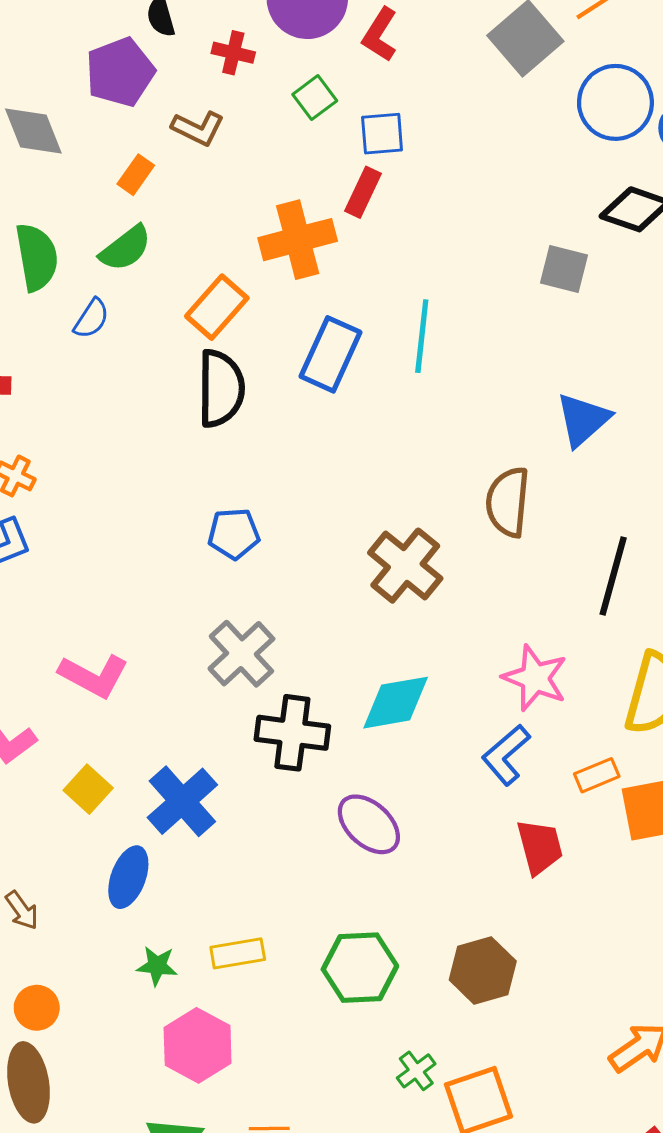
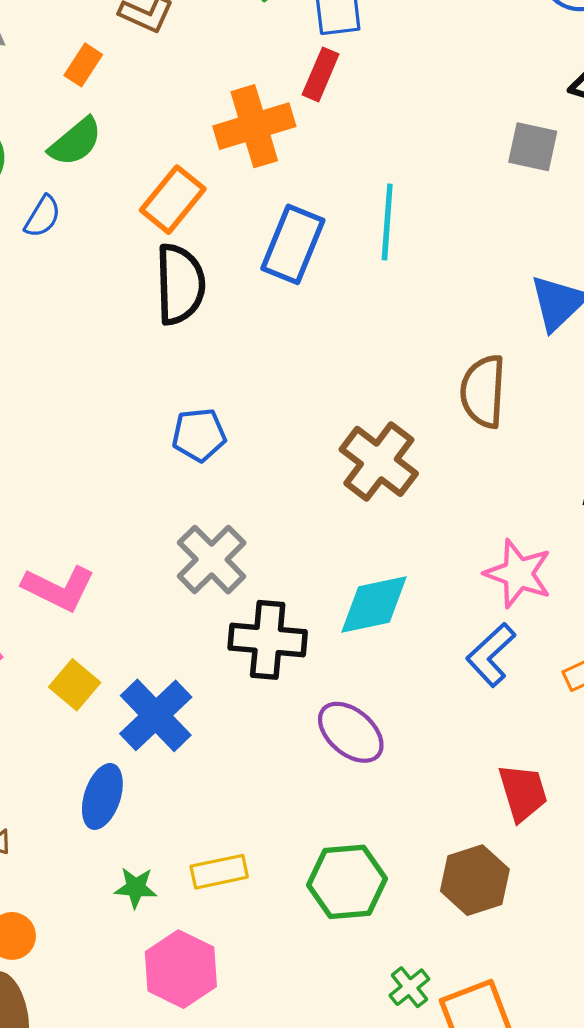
yellow square: (88, 789) -> (75, 685), moved
red trapezoid: (540, 847) -> (523, 793), moved

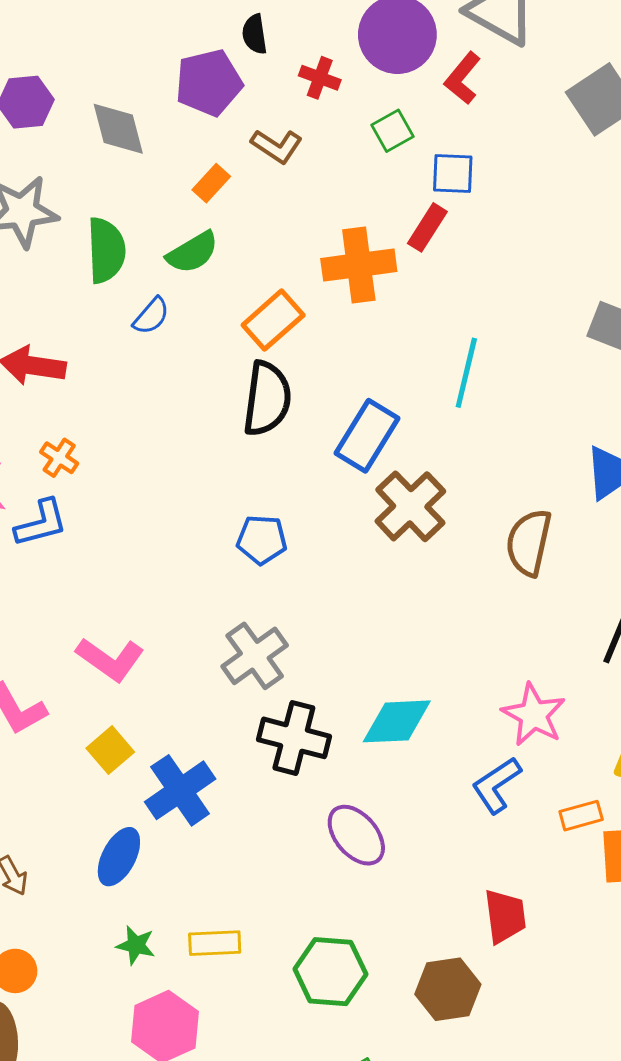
blue rectangle: (293, 244) -> (367, 436), moved
brown cross: (379, 461) -> (410, 506), moved

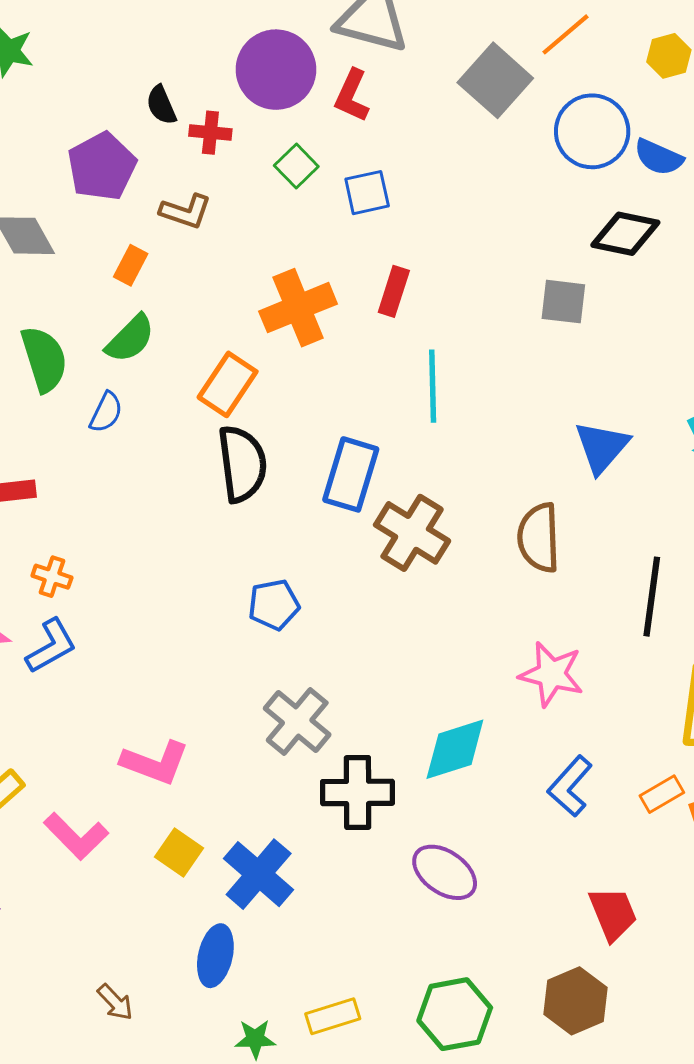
black semicircle: (255, 34) -> (161, 105), moved
red rectangle: (427, 227) -> (394, 291), moved
pink star: (534, 715) -> (551, 674), moved

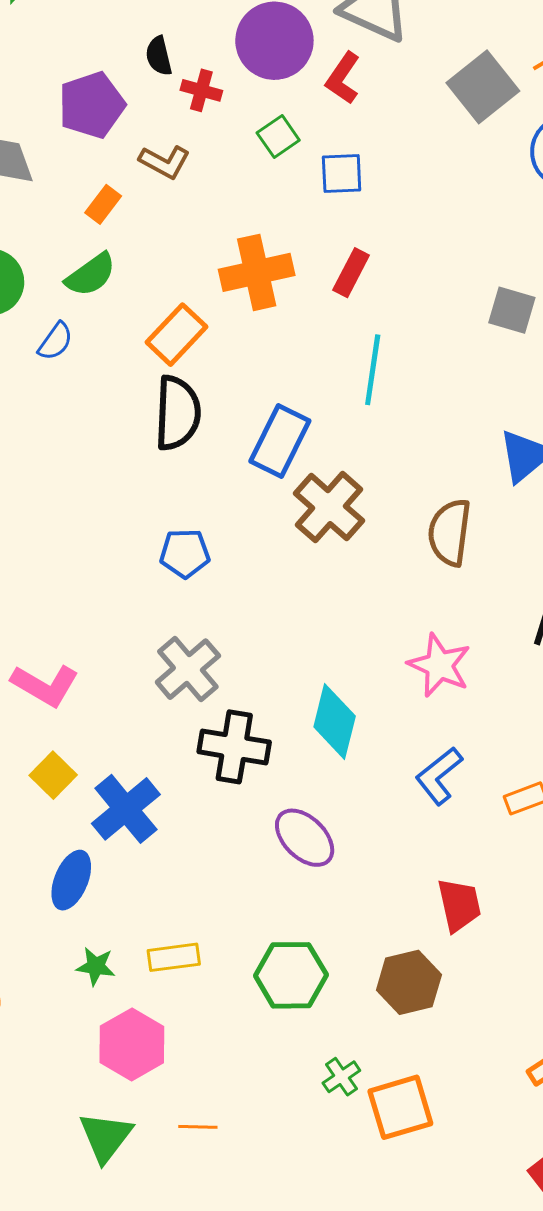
cyan diamond: (455, 749) -> (335, 721), turned -68

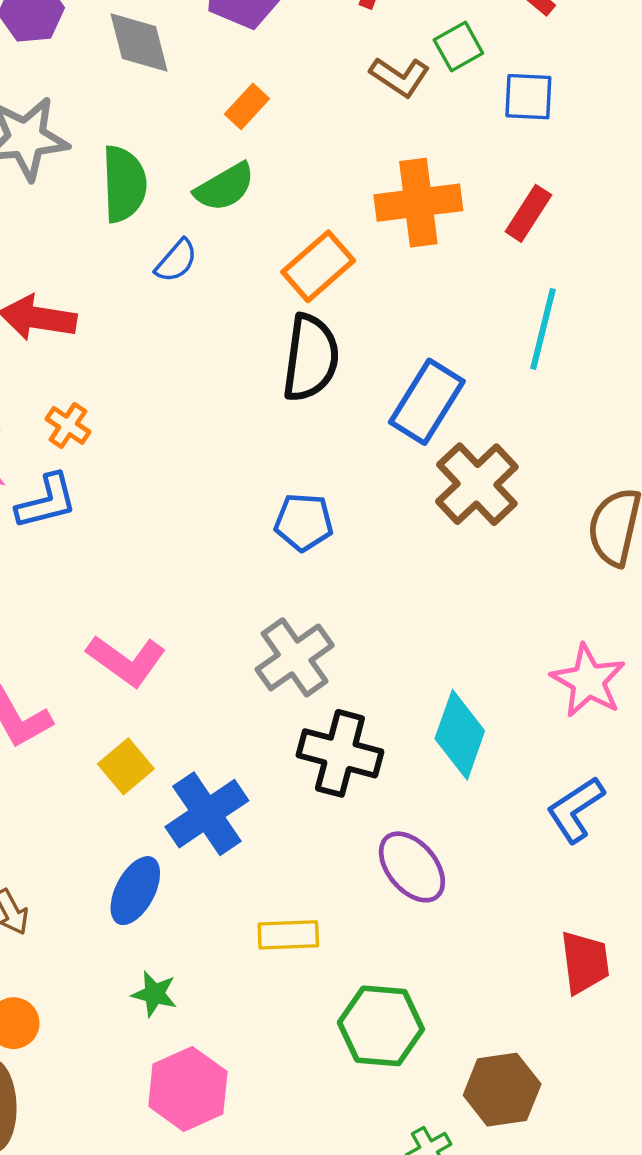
brown L-shape: (165, 162) -> (400, 77), moved
yellow rectangle: (174, 957) -> (288, 935), moved
brown hexagon: (409, 982) -> (502, 1090), moved

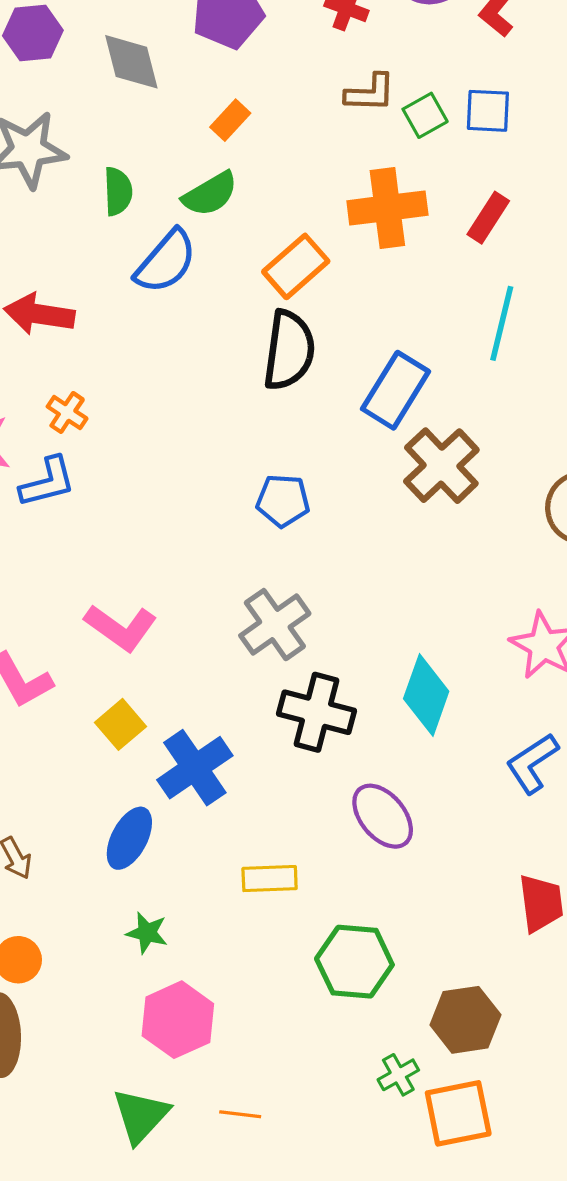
green square: (458, 46) -> (425, 115), moved
brown L-shape: (400, 77) -> (370, 93), turned -32
green semicircle: (124, 184) -> (118, 191), size x0.7
blue semicircle: (176, 261) -> (166, 262), size x1.6

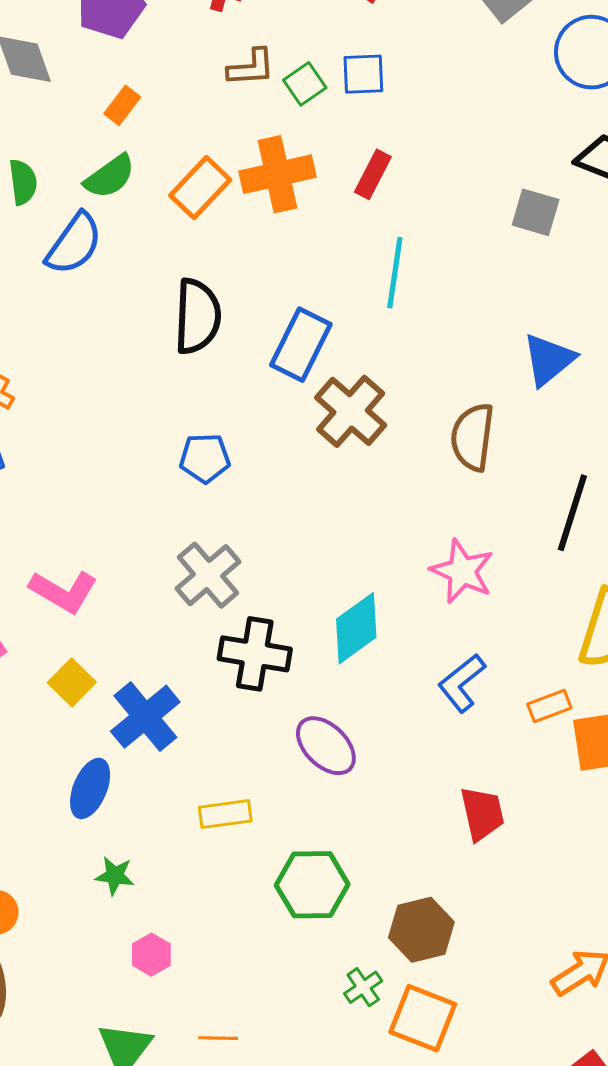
orange rectangle: (296, 266) -> (200, 188), moved
cyan diamond: (426, 695) -> (356, 628), turned 40
pink hexagon: (178, 1020) -> (151, 955), size x0.6
orange square: (458, 1113) -> (423, 1018), turned 38

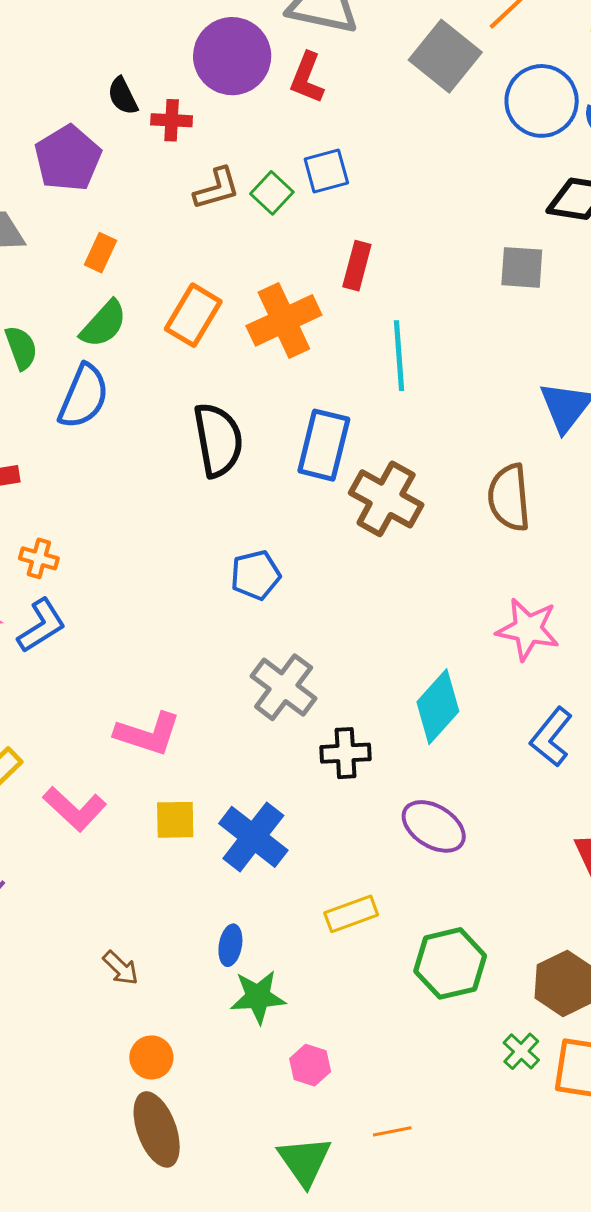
orange cross: (277, 174) -> (284, 320), moved
black cross: (255, 654) -> (345, 753), size x0.7
yellow square: (72, 682) -> (175, 820), turned -33
blue ellipse: (90, 788) -> (230, 945), moved, size x0.7
green star: (115, 876) -> (258, 997), size x1.4

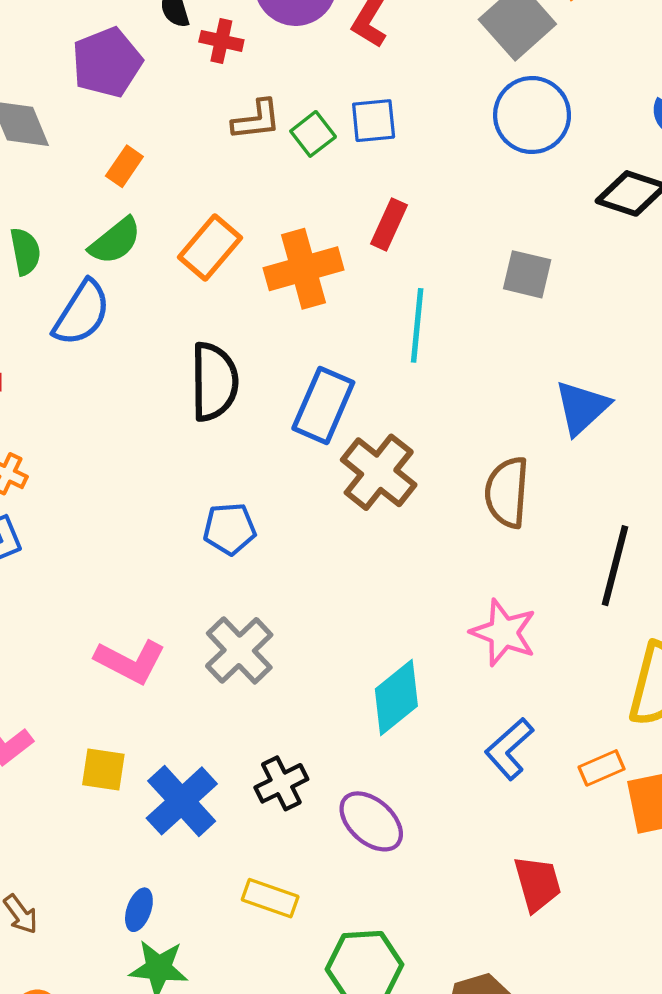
blue circle: (542, 101) -> (532, 115), moved
gray square: (522, 267) -> (527, 274), moved
pink L-shape: (148, 734) -> (130, 661), moved
black cross: (345, 753) -> (281, 783), moved, turned -33
yellow rectangle: (351, 914) -> (270, 898), turned 30

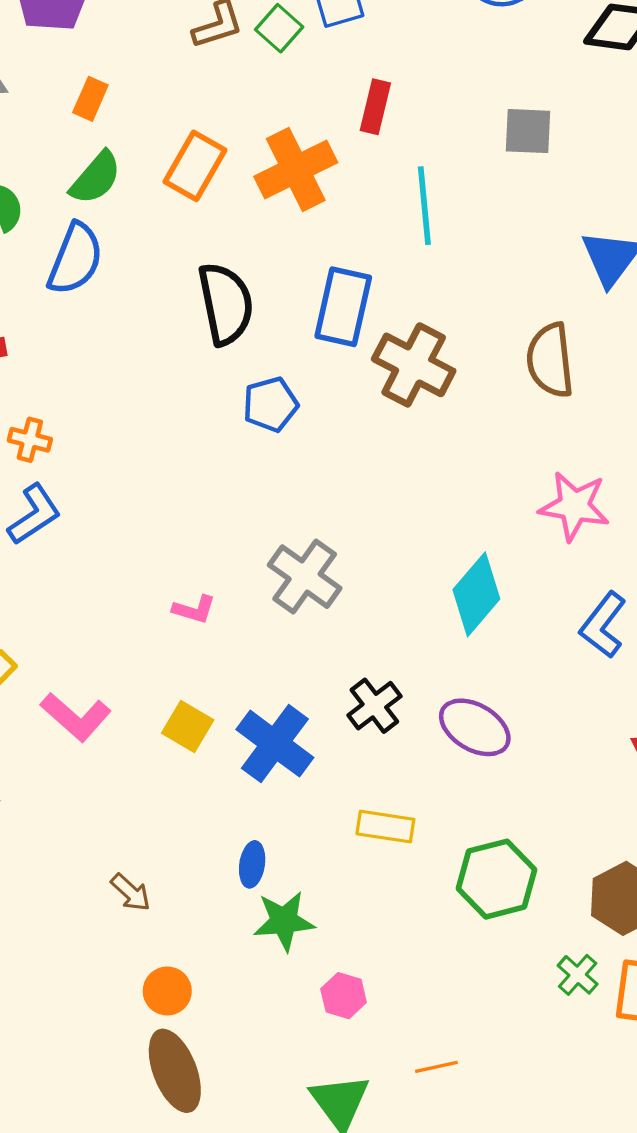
blue pentagon: (230, 529) -> (270, 404), moved
pink L-shape: (130, 661) -> (194, 609), size x0.6
yellow square: (103, 770) -> (188, 727), turned 33

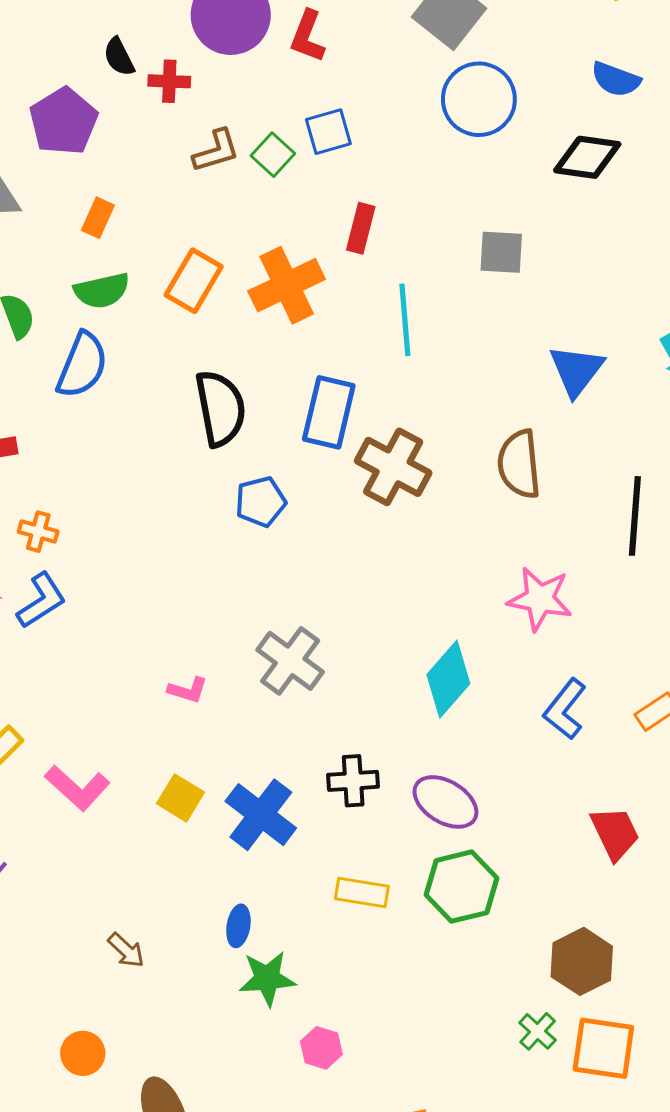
green semicircle: (96, 178) -> (102, 291), turned 36
black cross: (374, 706) -> (353, 781), turned 33
green hexagon: (497, 879) -> (462, 887), moved
orange circle: (167, 991) -> (83, 1053), moved

